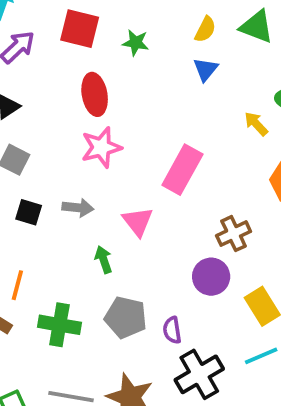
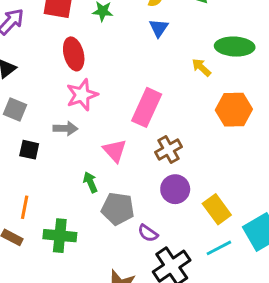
gray arrow: (78, 208) -> (65, 128), moved
brown cross: (234, 234) -> (169, 150), moved
gray pentagon: (126, 317) -> (118, 209), moved
purple semicircle: (172, 330) -> (148, 233), turned -42

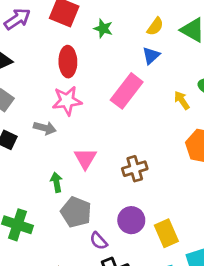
pink rectangle: (147, 107) -> (127, 91), moved
purple circle: (175, 189) -> (131, 220), moved

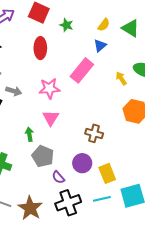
pink star: (67, 101) -> (49, 88), moved
gray arrow: (45, 128) -> (14, 91), moved
brown cross: (135, 169) -> (94, 133), moved, turned 30

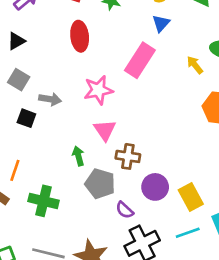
brown cross: (94, 133) -> (128, 156), moved

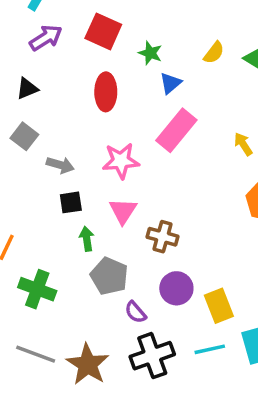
blue triangle: (161, 23) -> (170, 83), moved
black square: (26, 118) -> (71, 202), moved, turned -36
brown cross: (128, 156) -> (163, 237), moved

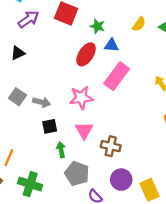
blue triangle: (170, 83) -> (111, 45), turned 48
red ellipse: (106, 92) -> (86, 54), moved, turned 35
gray square: (24, 136) -> (17, 97), moved

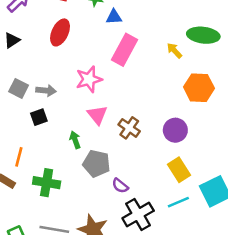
red ellipse: (86, 54) -> (60, 32), moved
black square: (50, 126) -> (39, 117), moved
brown cross: (111, 146) -> (129, 128), turned 30
purple circle: (121, 180) -> (175, 130), moved

